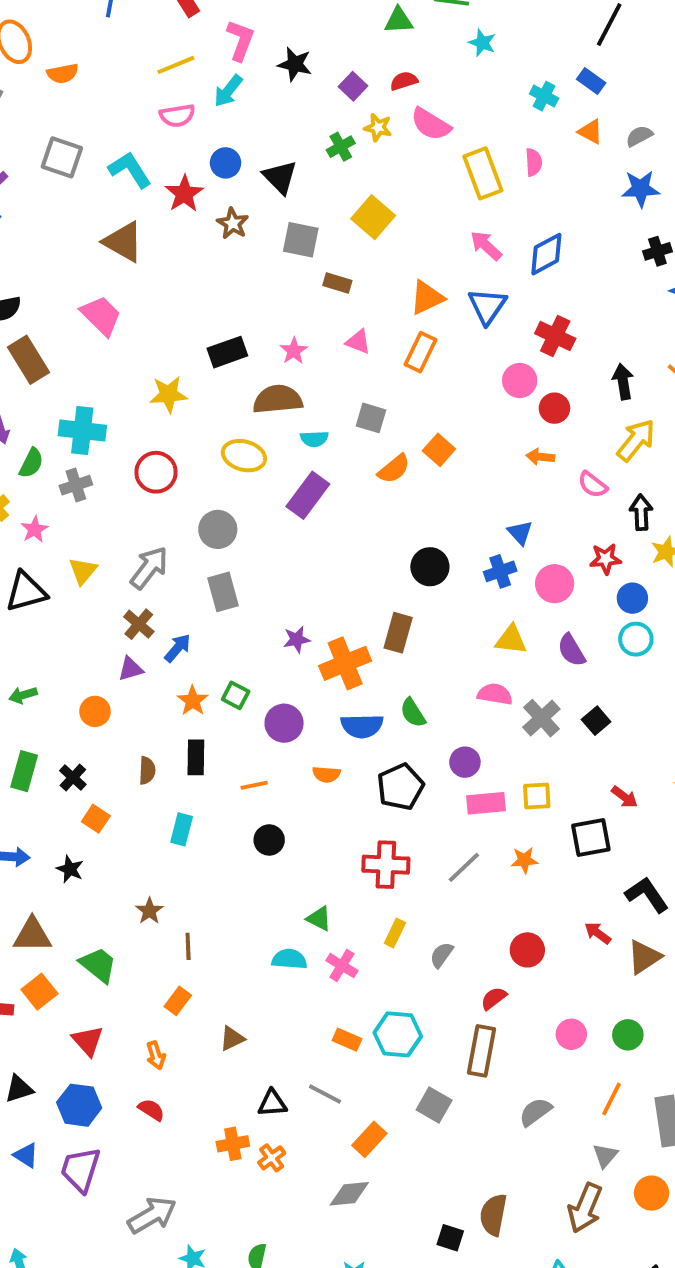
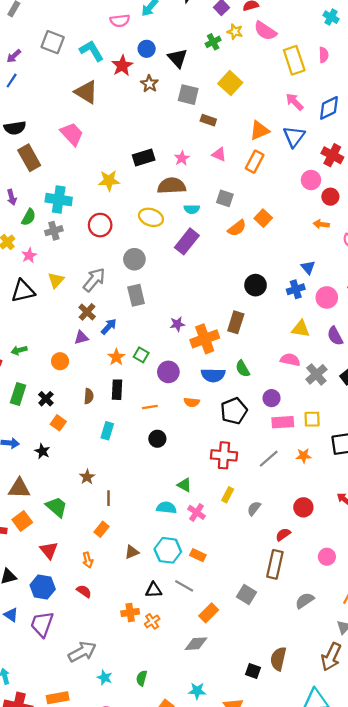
cyan hexagon: (398, 1034) -> (168, 550), moved

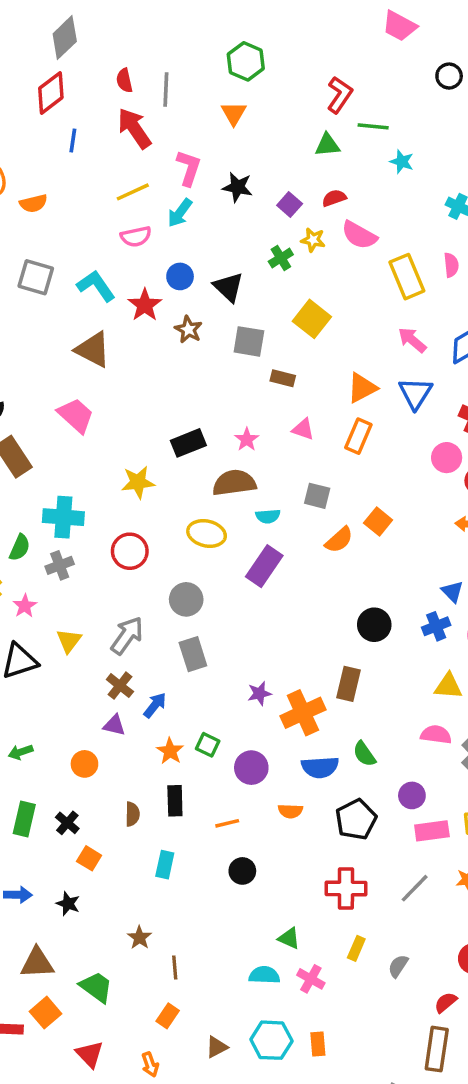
purple triangle: (81, 338) -> (114, 725), turned 32
orange rectangle: (198, 555) -> (318, 1044), turned 64

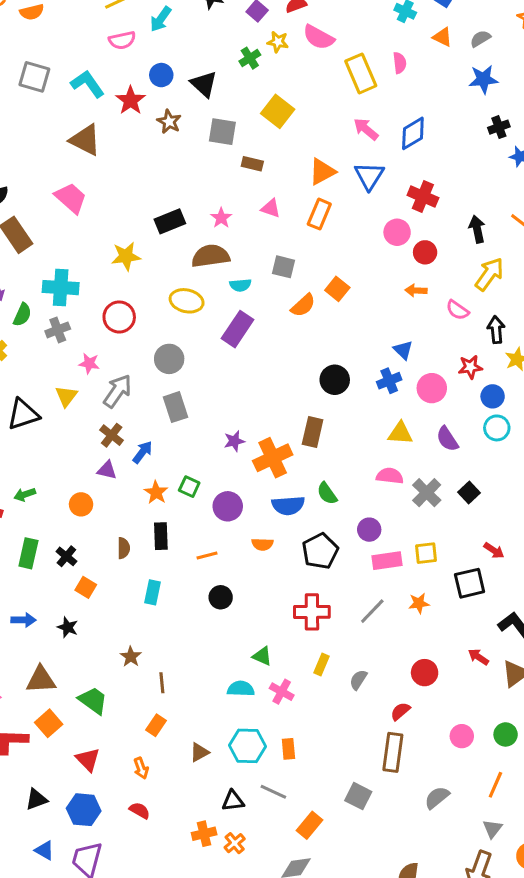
pink star: (25, 606) -> (89, 363), moved, turned -30

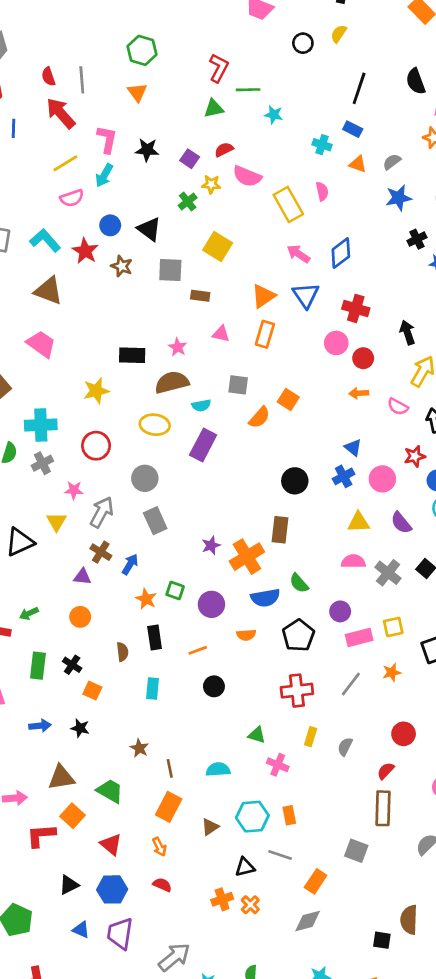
black rectangle: (170, 221) -> (132, 355), turned 30
purple triangle: (107, 470) -> (82, 577), moved
cyan semicircle: (241, 689) -> (218, 769), moved
orange rectangle: (156, 725) -> (169, 807), size x1.5

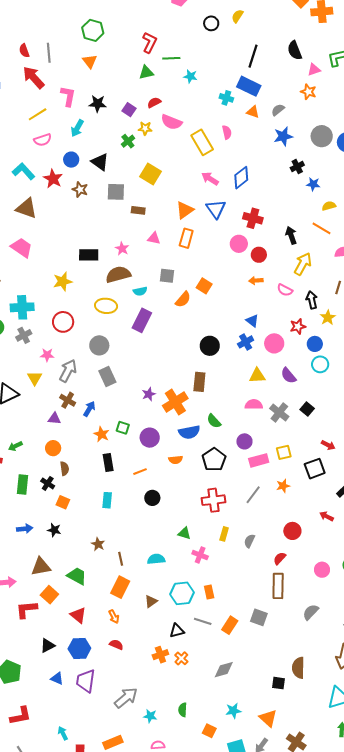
blue rectangle: (353, 129) -> (249, 86), size x1.6
cyan arrow: (104, 175) -> (77, 128), moved
brown semicircle: (122, 652) -> (65, 469), moved
orange rectangle: (316, 881) -> (230, 625), moved

